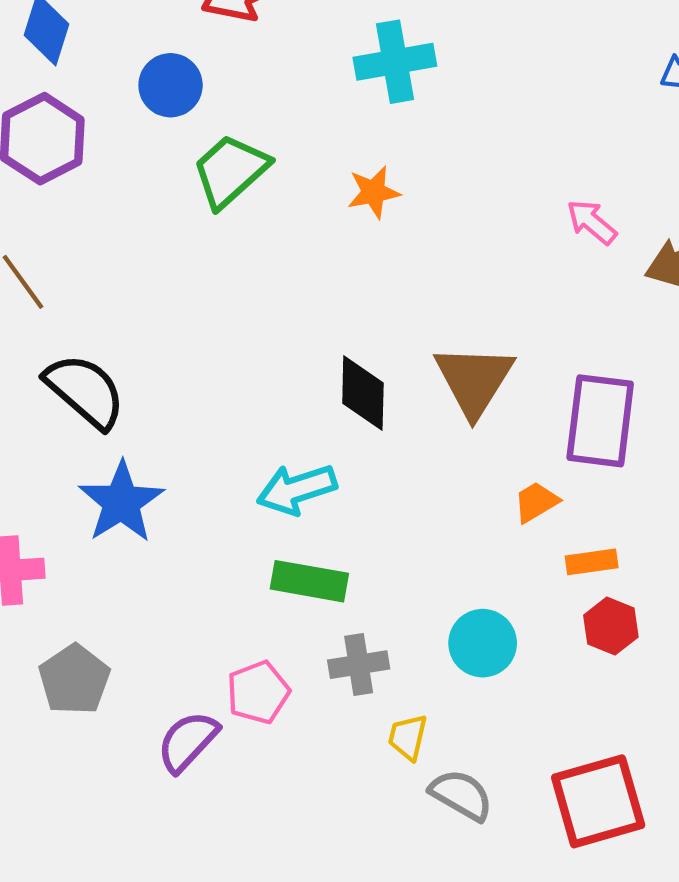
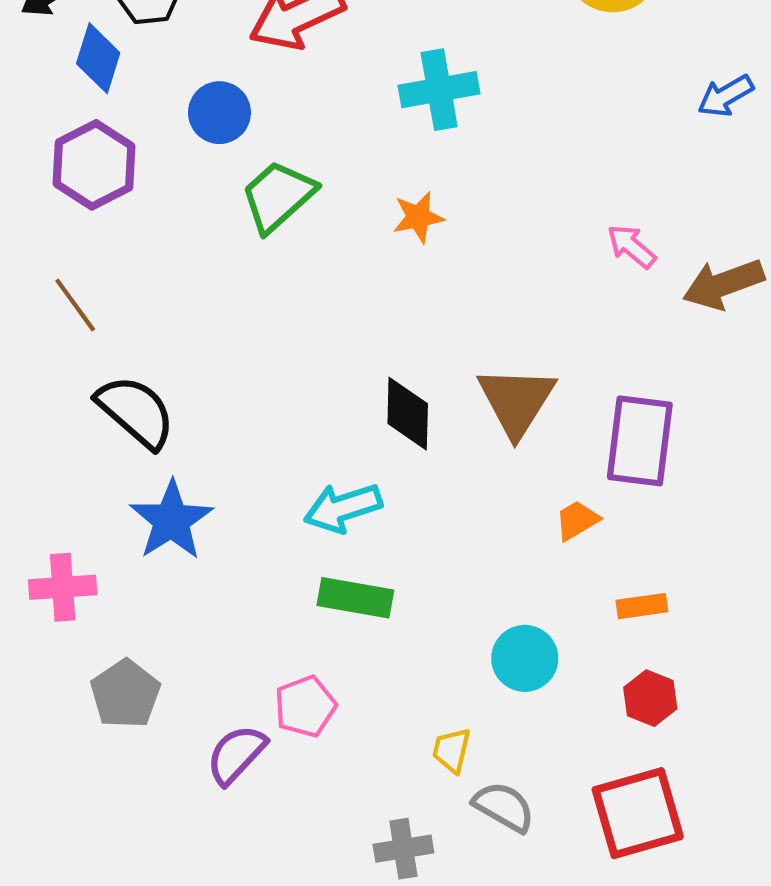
orange rectangle: (592, 562) -> (642, 606), moved
red hexagon: (611, 626) -> (650, 698), moved
gray cross: (359, 665) -> (403, 849), moved

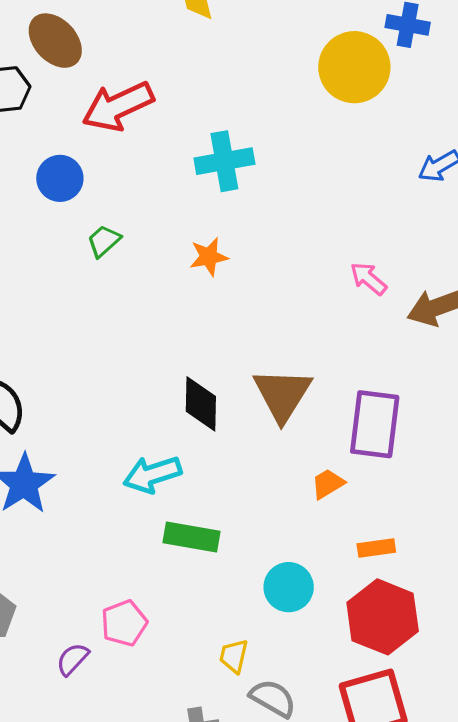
green trapezoid: (278, 196) -> (104, 241), size x0.6
green rectangle: (355, 598) -> (191, 537), moved
red hexagon: (650, 698) -> (383, 617), size x1.8
purple semicircle: (236, 755) -> (72, 659), size x0.7

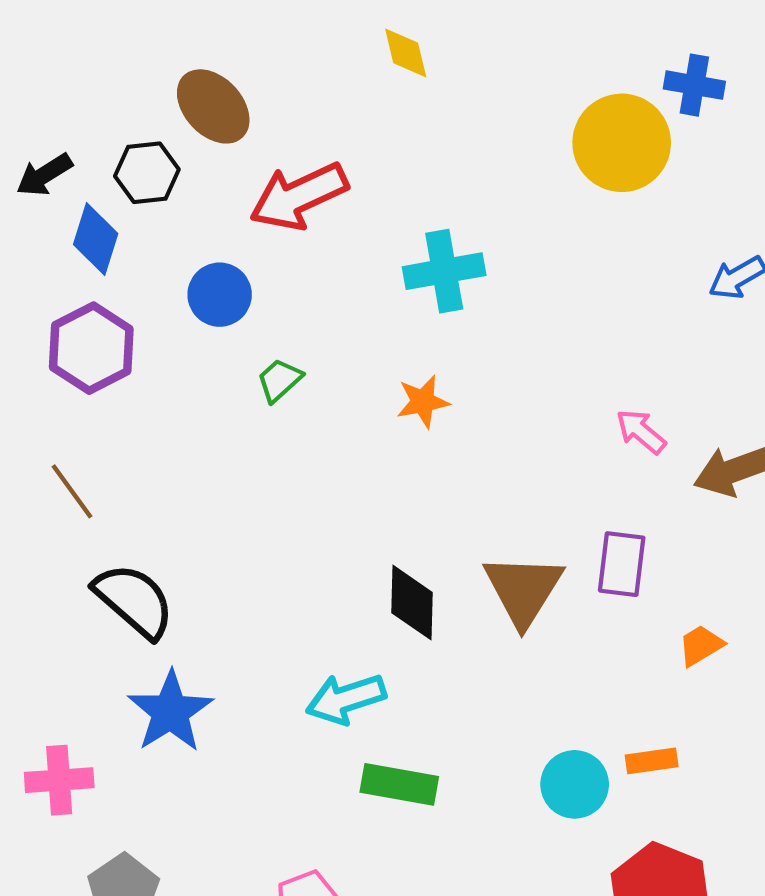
purple rectangle: (375, 424) -> (622, 564), moved, size x0.7
orange trapezoid: (328, 484) -> (701, 645), moved
orange rectangle: (376, 548) -> (652, 761), moved
cyan circle: (289, 587) -> (575, 784), moved

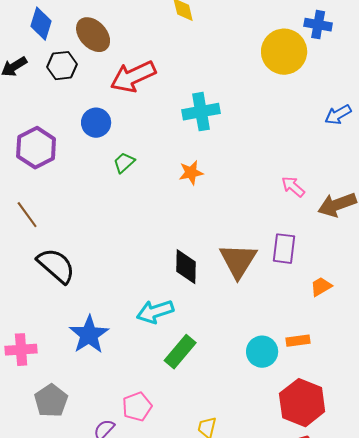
blue diamond: (96, 239) -> (41, 24), moved
blue star: (170, 712) -> (89, 335), moved
green rectangle: (399, 784) -> (180, 352), turned -60

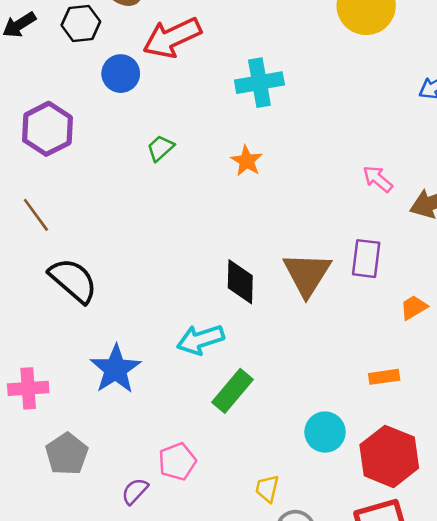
blue circle: (96, 123) -> (121, 74), moved
orange star: (191, 173) -> (247, 161), turned -30
cyan circle: (262, 352) -> (325, 432), moved

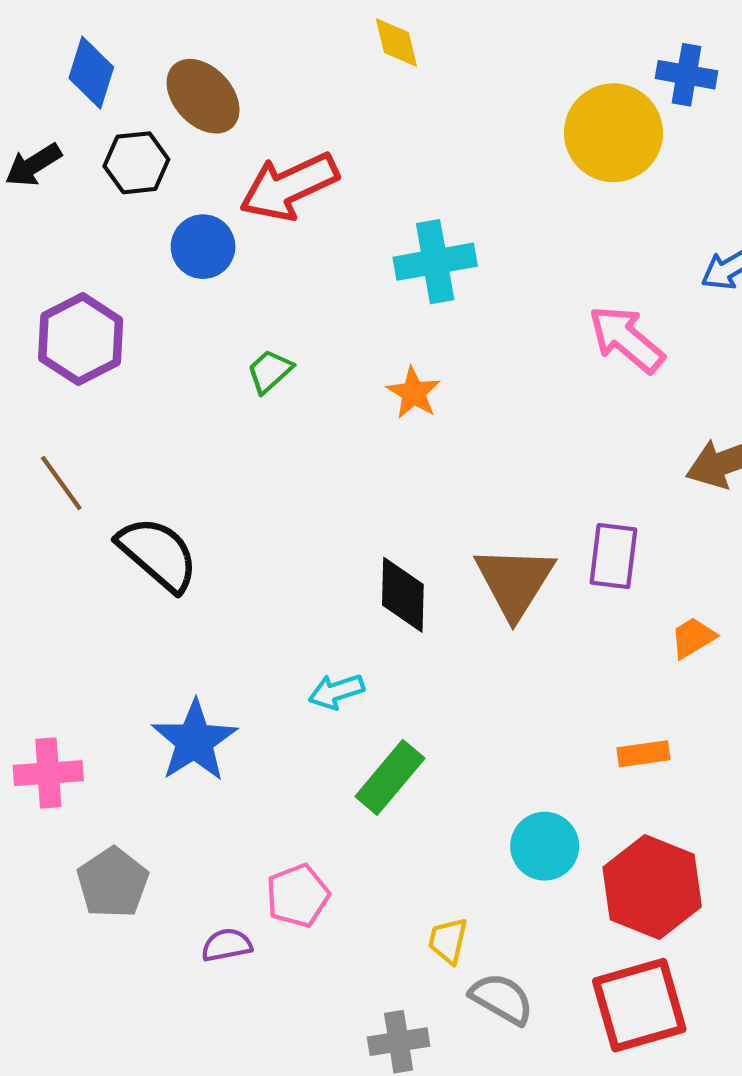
pink arrow: (378, 179) -> (626, 339), moved, size x1.5
black semicircle: (73, 280) -> (158, 554), moved
cyan arrow: (200, 340) -> (336, 691), size x0.7
purple semicircle: (135, 491) -> (227, 945), turned 36

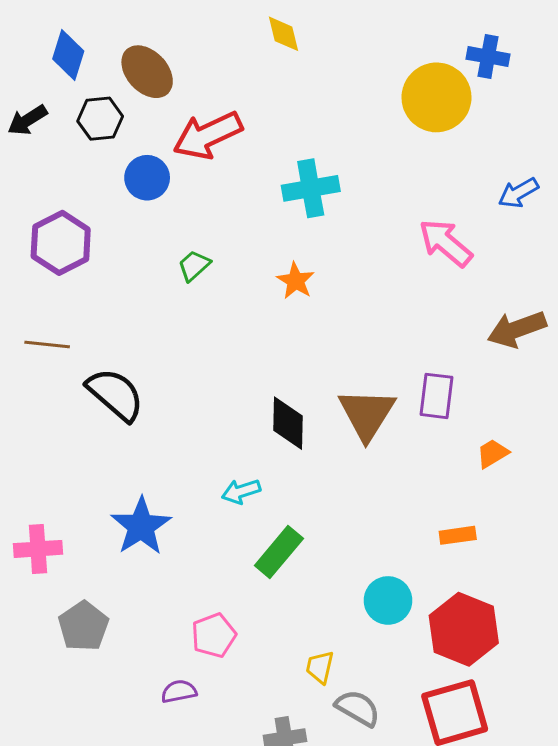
brown line: (61, 483) -> (47, 344), turned -48
purple semicircle: (227, 945) -> (179, 691), moved

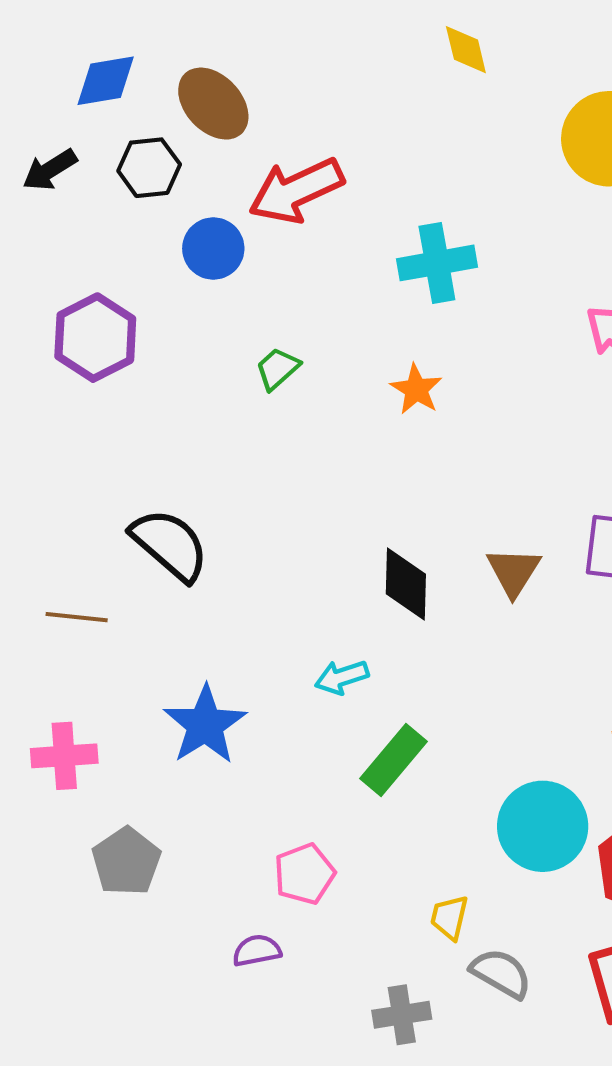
yellow diamond: (283, 34) -> (466, 50), moved
blue diamond: (68, 55) -> (106, 81), turned 63
brown line: (47, 344) -> (77, 617), moved
brown triangle: (367, 414) -> (514, 572), size x0.7
cyan circle: (388, 600) -> (543, 826), size x1.4

